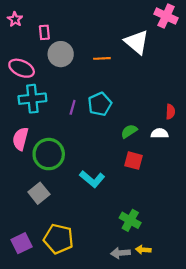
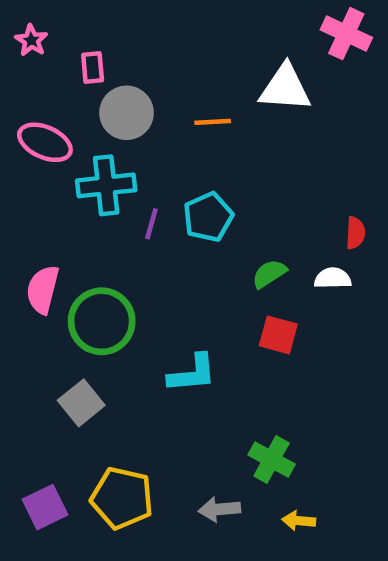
white triangle: (137, 42) -> (285, 88), turned -36
cyan cross: (32, 99) -> (106, 185), moved
cyan L-shape: (92, 179) -> (192, 373), turned -45
gray arrow: (120, 253) -> (219, 509), moved

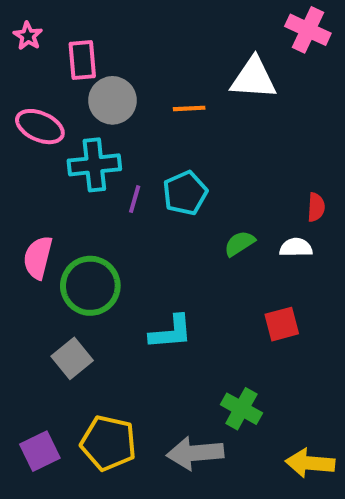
pink rectangle: (93, 68) -> (82, 60), size x1.4
red square: (278, 335) -> (282, 324), moved, turned -30
gray arrow: (219, 509) -> (195, 453), size x1.5
yellow arrow: (299, 521) -> (310, 463), moved, size x1.6

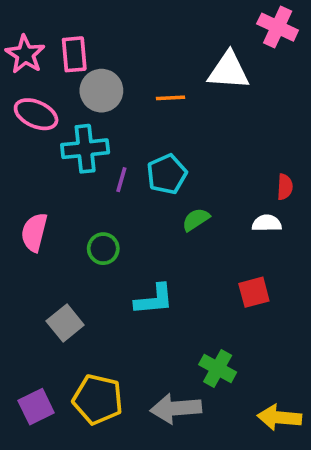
pink star: (28, 36) -> (25, 54), moved, size x1.5
green semicircle: (239, 243) -> (196, 220), moved
green circle: (90, 286) -> (103, 249), moved, size x0.6

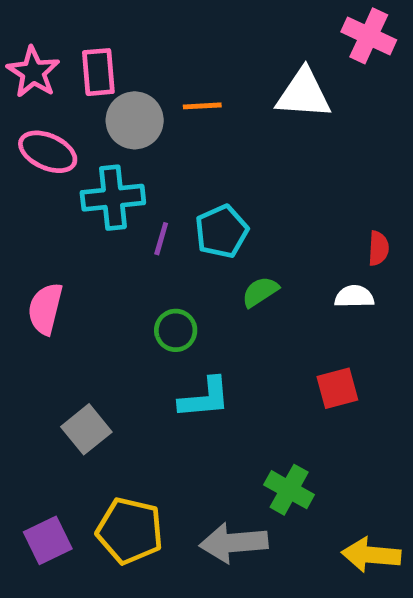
orange line: (170, 98) -> (202, 106), moved
green circle: (103, 249) -> (176, 330), moved

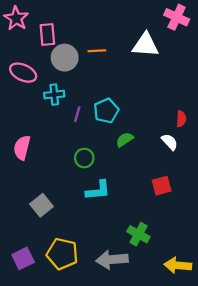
pink star: (33, 72) -> (16, 18), moved
cyan cross: (113, 198) -> (54, 95), size x0.7
white semicircle: (354, 297) -> (170, 142), turned 48

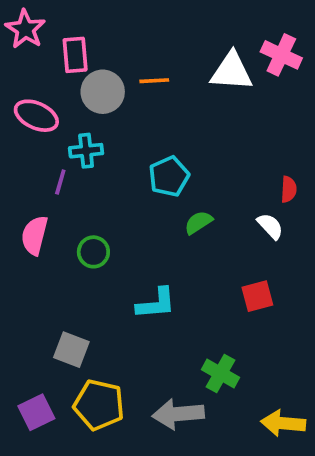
pink cross: (177, 17) -> (281, 55), moved
purple line: (77, 114) -> (60, 182), moved
green circle: (84, 158) -> (93, 252), moved
gray square: (42, 205) -> (71, 350), moved, turned -30

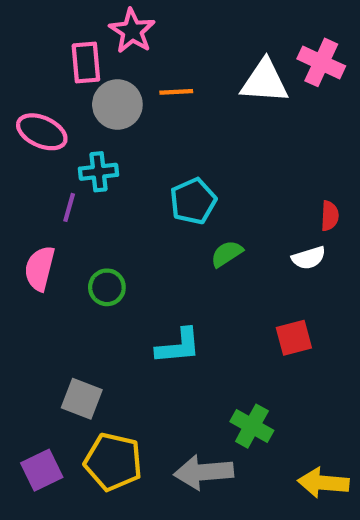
pink star: (25, 29) -> (132, 31), moved
white semicircle: (270, 226) -> (309, 258), turned 116

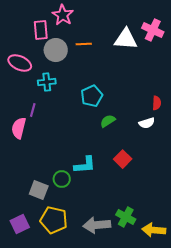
purple line: (69, 207) -> (33, 110), moved
green circle: (107, 287) -> (62, 179), moved
red square: (294, 338) -> (123, 159), moved, turned -30
green cross: (252, 426) -> (126, 217), moved

